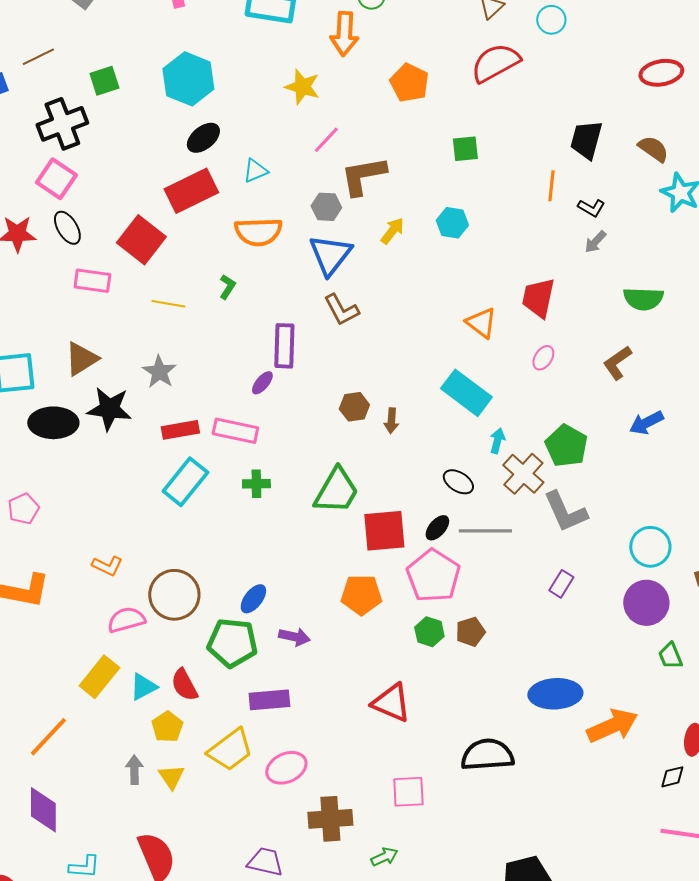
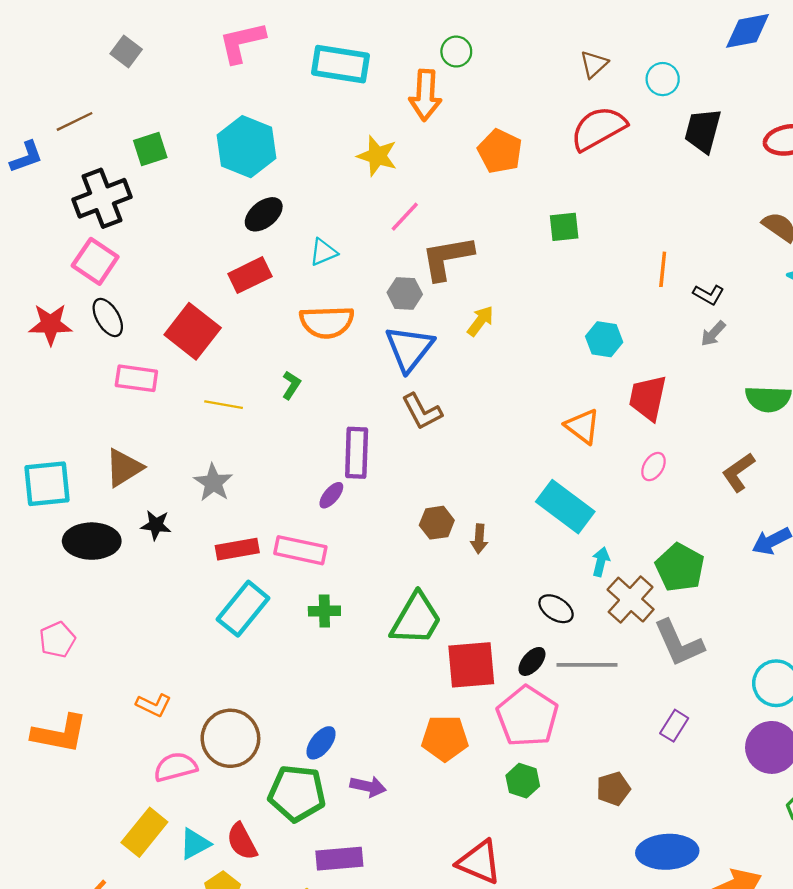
black trapezoid: (586, 140) -> (703, 131), moved
red rectangle: (191, 191) -> (250, 275), size x0.7
cyan hexagon: (452, 223) -> (604, 339), moved
black star: (109, 409) -> (156, 525), size x0.6
brown pentagon: (470, 632) -> (613, 789), moved

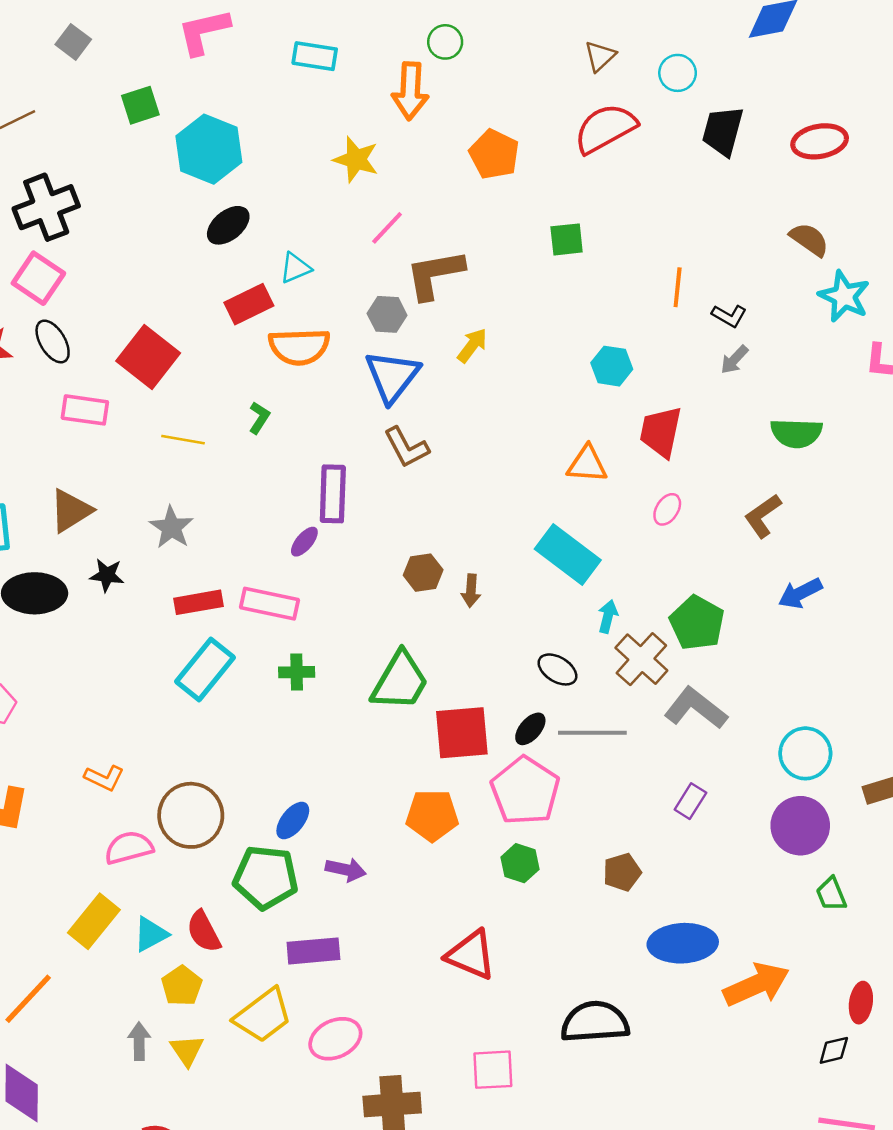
cyan rectangle: (341, 64) -> (315, 56), size x0.7
green square: (150, 149) -> (140, 105), moved
red rectangle: (250, 275) -> (249, 304), moved
orange triangle: (582, 426) -> (587, 464), turned -33
gray L-shape: (679, 643) -> (696, 708), turned 152

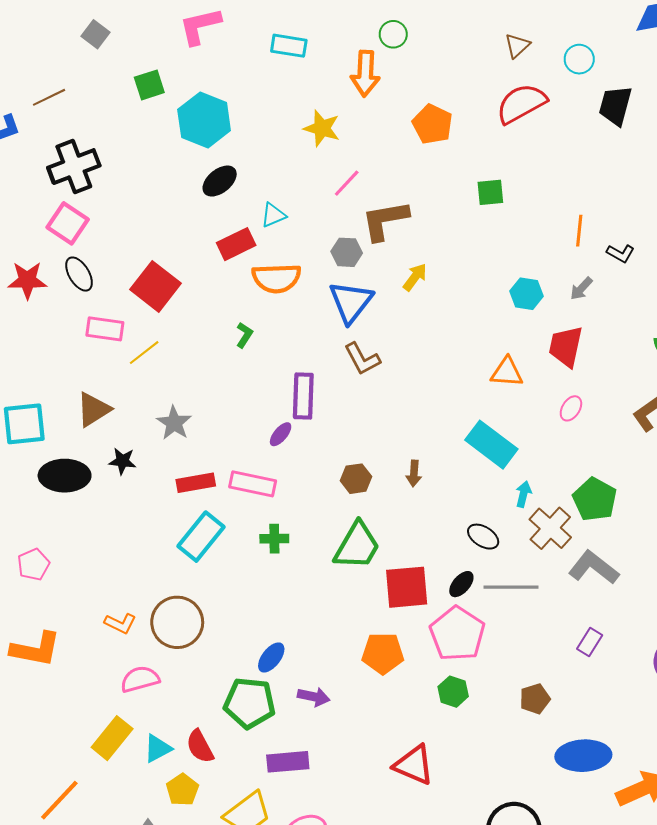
gray arrow: (734, 360) -> (581, 289), moved
yellow line: (183, 440) -> (144, 353), moved, turned -48
brown hexagon: (423, 573) -> (356, 479), moved
brown circle: (191, 815) -> (177, 622), moved

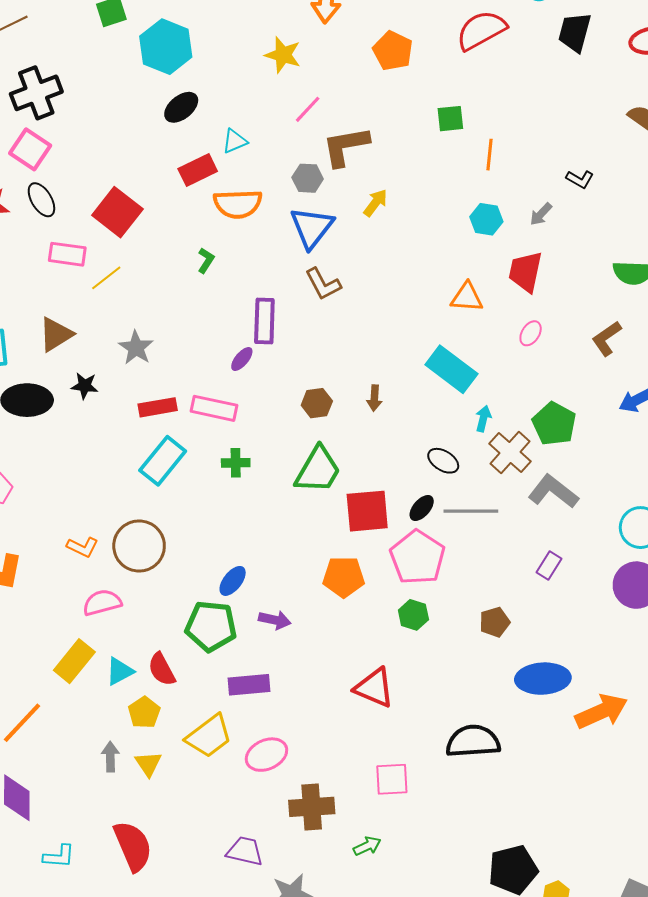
orange line: (579, 231) -> (489, 155), moved

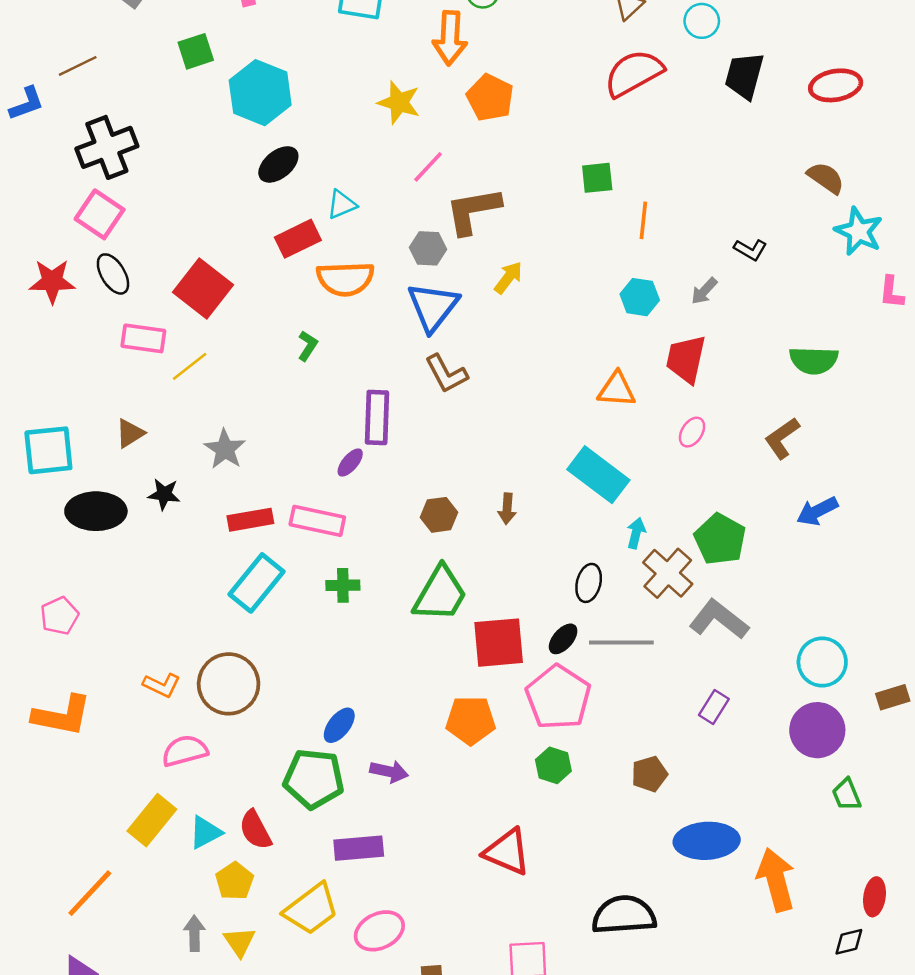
orange pentagon: (393, 51) -> (490, 98), moved
brown triangle: (56, 334) -> (130, 433), size x0.7
black ellipse: (443, 461) -> (589, 583), turned 72
orange arrow: (601, 711) -> (776, 880), turned -81

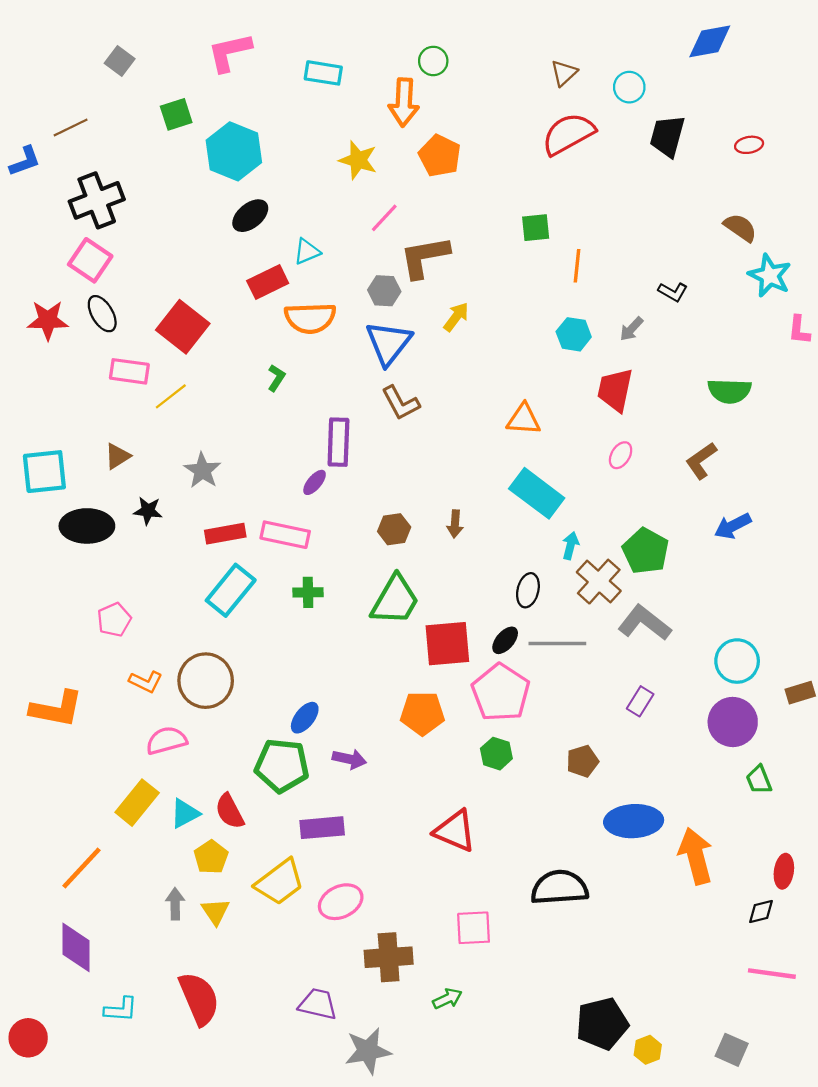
red ellipse: (836, 85) -> (749, 145), size x0.6
orange triangle: (617, 390) -> (524, 419), moved
pink pentagon: (59, 616) -> (114, 620), moved

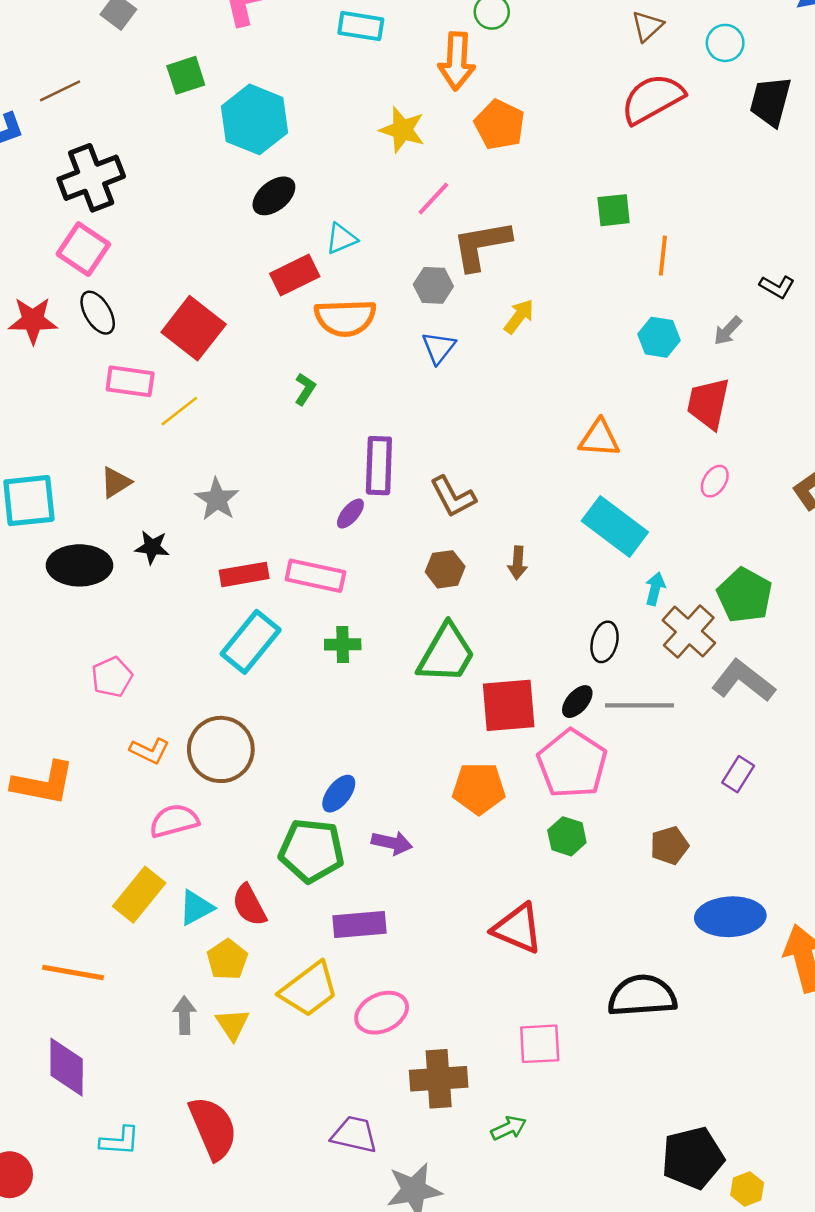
blue triangle: (389, 343) -> (439, 348), size x0.6
brown L-shape: (401, 403) -> (453, 497), moved
orange line: (81, 868) -> (73, 972), turned 57

